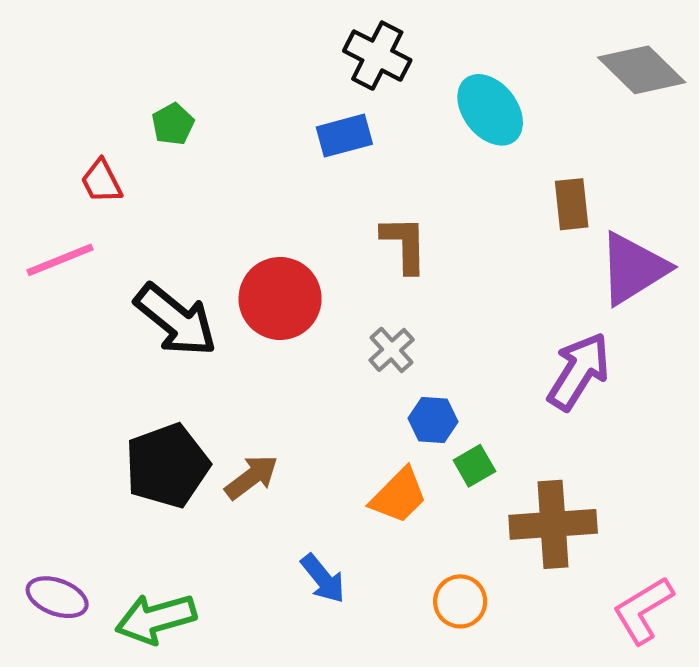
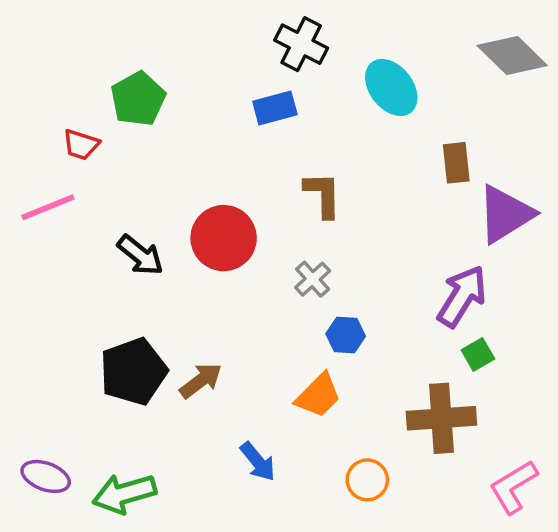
green pentagon: (173, 124) -> (138, 99), size x1.6
red trapezoid: (101, 181) -> (81, 145), turned -45
black arrow: (176, 320) -> (140, 255), size x0.7
green square: (474, 466) -> (478, 354), moved

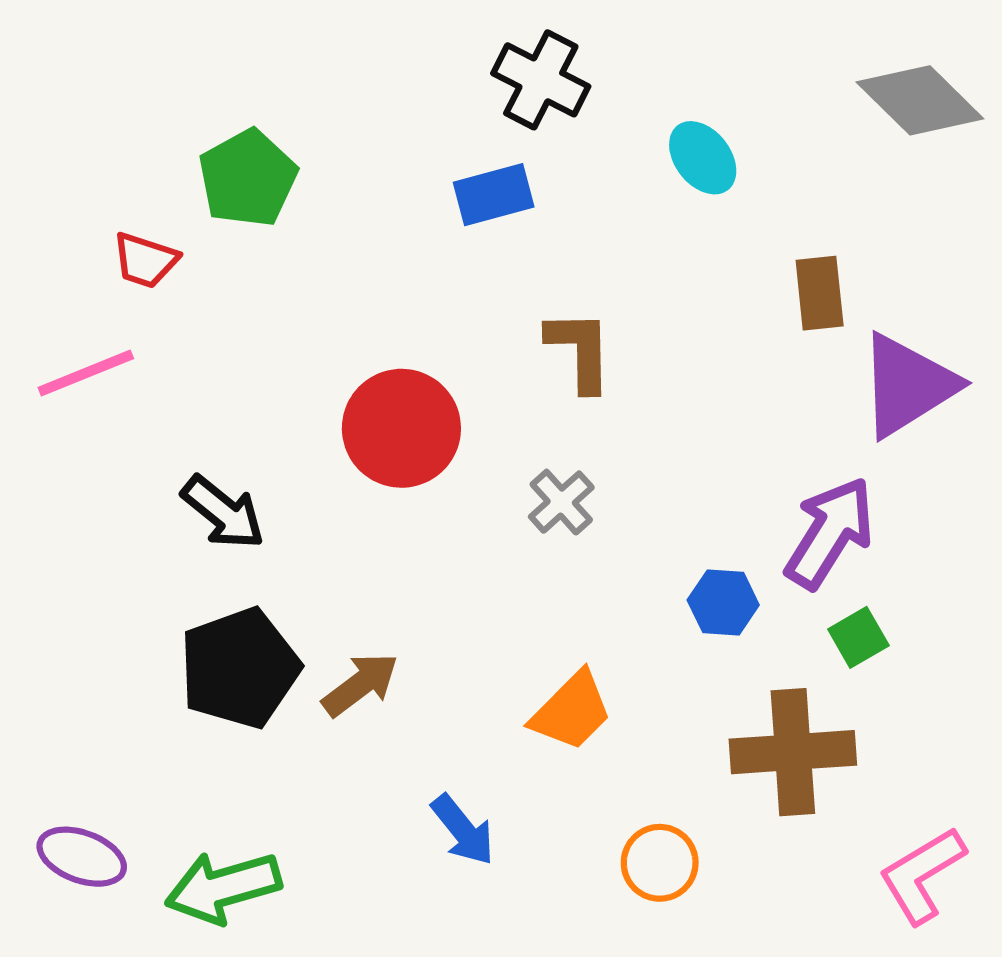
cyan ellipse: (391, 87) -> (703, 158), size x0.7
black arrow: (140, 255) -> (223, 512), moved
blue hexagon: (346, 335) -> (723, 602), moved

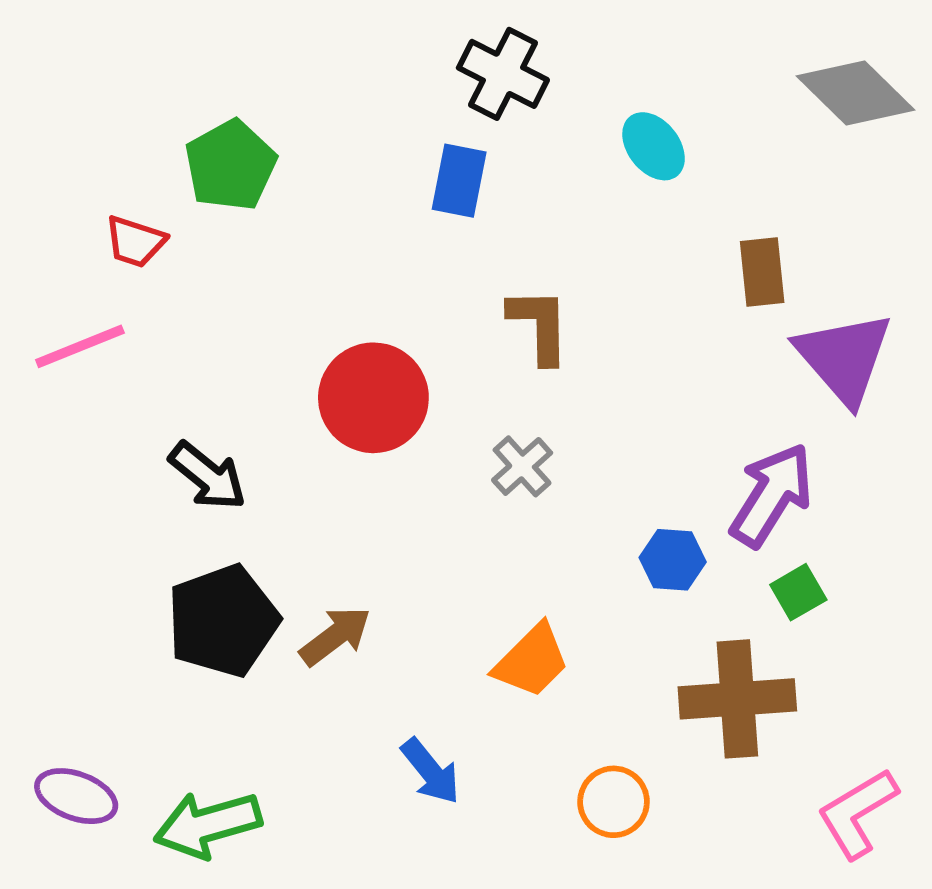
blue rectangle: (494, 195) -> (459, 181), turned -64
purple triangle: (908, 385) -> (844, 358), turned -39

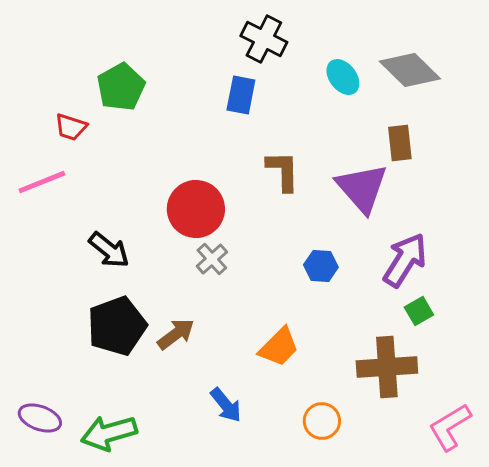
gray diamond: (856, 93) -> (410, 70), moved
purple triangle: (844, 358) -> (362, 188), moved
gray cross: (522, 466) -> (212, 259), moved
blue hexagon: (673, 560) -> (321, 266), moved

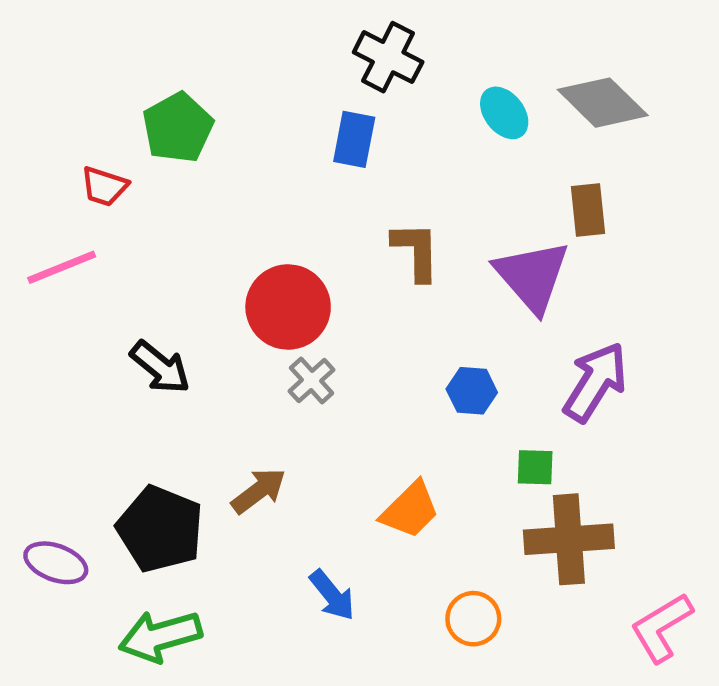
green square: (419, 311) -> (535, 467), moved, turned 32
black pentagon: (117, 326) -> (160, 529), moved, turned -30
purple ellipse: (40, 418) -> (56, 563), moved

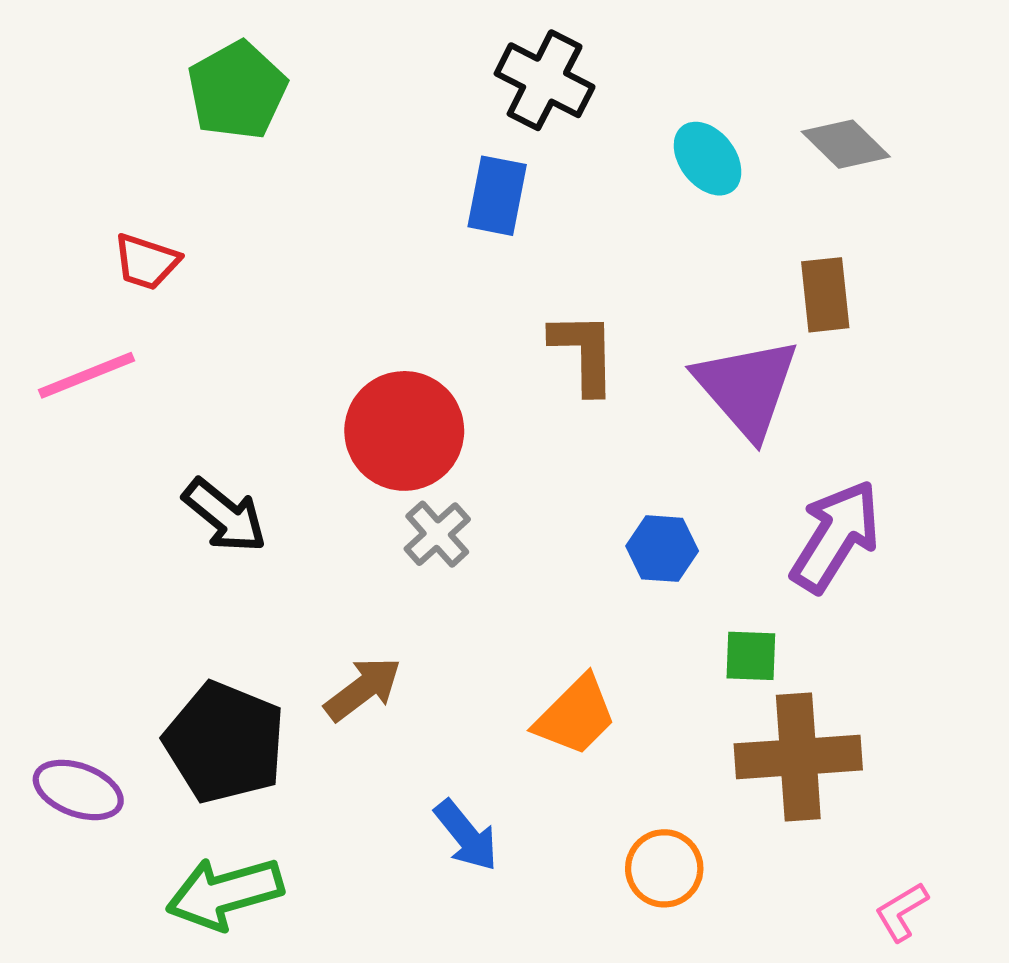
gray diamond: (603, 103) -> (846, 144), size x0.7
green pentagon: (178, 128) -> (237, 90), moved
pink L-shape: (661, 627) -> (902, 912), moved, size x0.6

